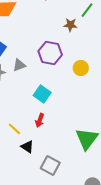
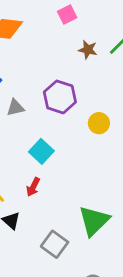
brown star: (70, 25) -> (88, 50), moved
gray square: (50, 166) -> (55, 244), moved

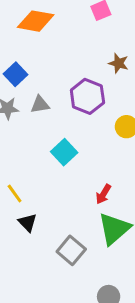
brown star: (88, 50) -> (119, 63), moved
red arrow: (33, 187) -> (103, 194), moved

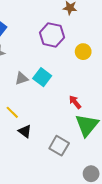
gray triangle: (40, 104) -> (21, 78), moved
red arrow: (103, 194) -> (75, 102), turned 120

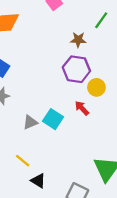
purple hexagon: (52, 35) -> (76, 69), moved
red arrow: (75, 102) -> (82, 108), moved

